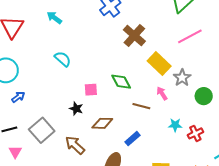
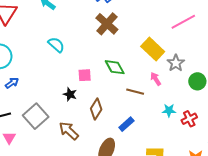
brown cross: (134, 36) -> (107, 24), moved
brown diamond: (102, 123) -> (96, 109), turned -60

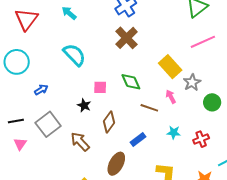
cyan semicircle: (56, 45) -> (74, 55), size x1.4
blue arrow: (12, 83) -> (41, 90), moved
cyan star: (169, 110) -> (174, 133), moved

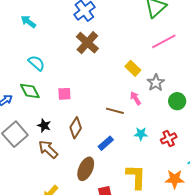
cyan semicircle: (74, 55) -> (36, 63), size x0.7
yellow rectangle: (170, 67) -> (133, 68), size x0.7
green diamond: (131, 82) -> (30, 91), moved
black star: (84, 105) -> (44, 126), moved

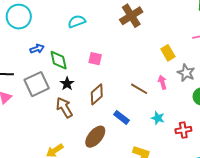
cyan semicircle: (36, 63) -> (77, 21), turned -78
gray star: (156, 83) -> (186, 73), turned -30
green diamond: (30, 91) -> (59, 60), moved
blue rectangle: (106, 143) -> (122, 117), turned 63

